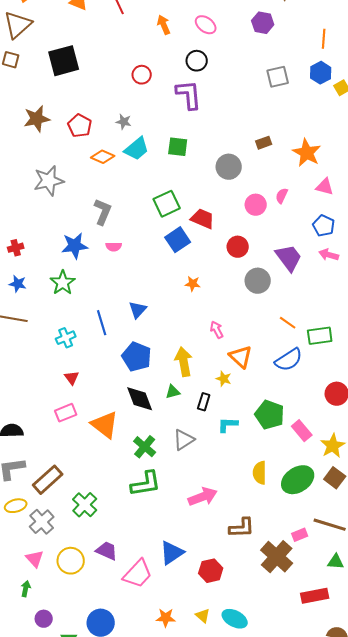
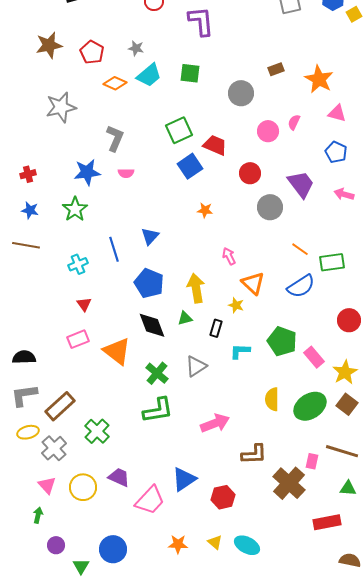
pink arrow: (329, 255) -> (344, 194), moved
pink rectangle: (300, 535) -> (312, 461), turned -56

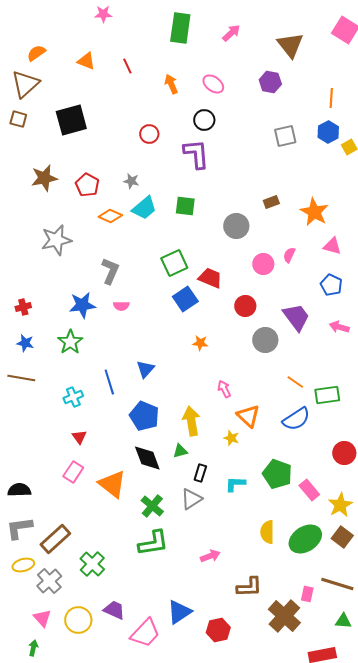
black rectangle: (216, 328) -> (200, 473), moved
pink rectangle: (78, 339) -> (73, 472), turned -35
pink arrow: (215, 423) -> (210, 556), size x0.7

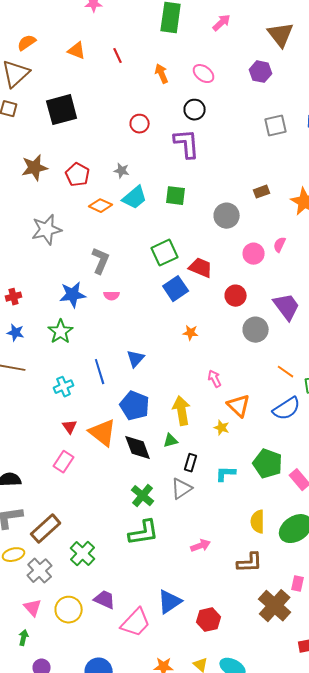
orange triangle: (112, 484) -> (103, 433), moved
brown L-shape: (249, 587) -> (250, 563), moved

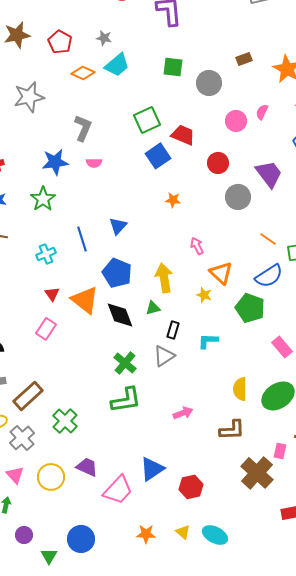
green square: (176, 196) -> (173, 67), moved
green pentagon: (268, 464) -> (250, 308), moved

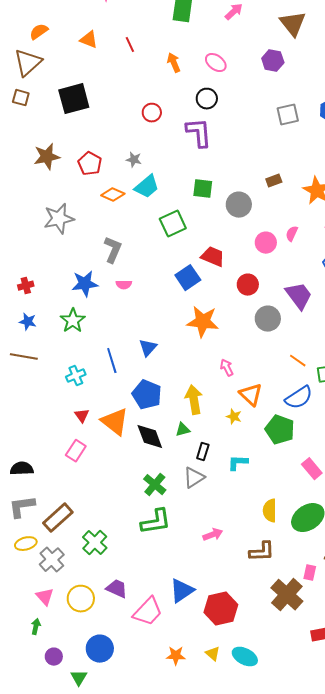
green square: (147, 120) -> (173, 224), moved
orange star: (173, 200) -> (203, 322), size x2.0
red hexagon: (191, 487) -> (221, 609), size x1.4
blue circle: (81, 539) -> (100, 649), moved

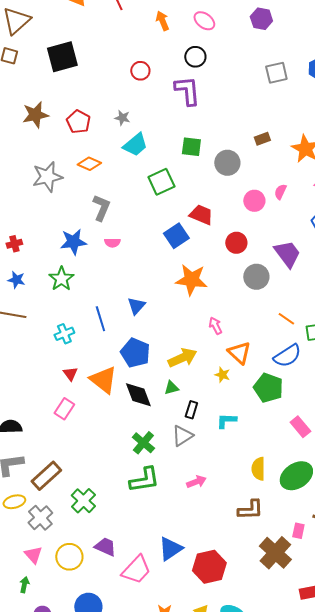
orange diamond: (113, 195) -> (89, 164), moved
yellow arrow: (194, 400) -> (182, 358), turned 76
pink arrow: (213, 535) -> (196, 482), moved

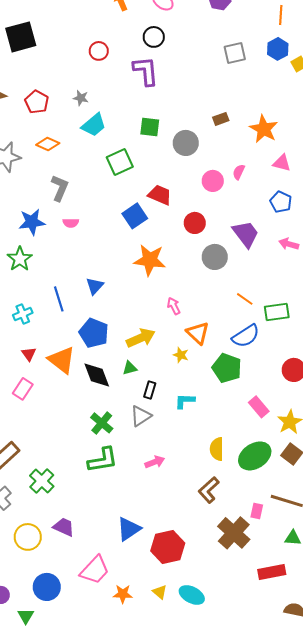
brown L-shape: (250, 510) -> (209, 490), turned 140
pink trapezoid: (136, 570) -> (95, 570), moved

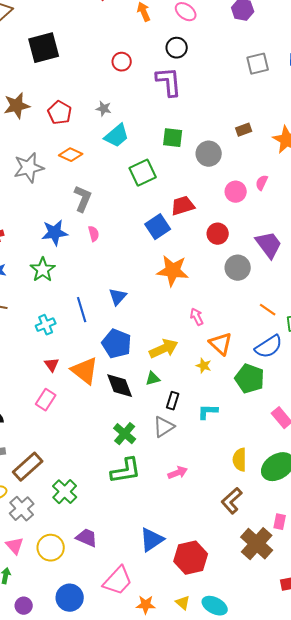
red trapezoid: (160, 195) -> (183, 206), turned -40
pink semicircle: (71, 223) -> (94, 234), turned -105

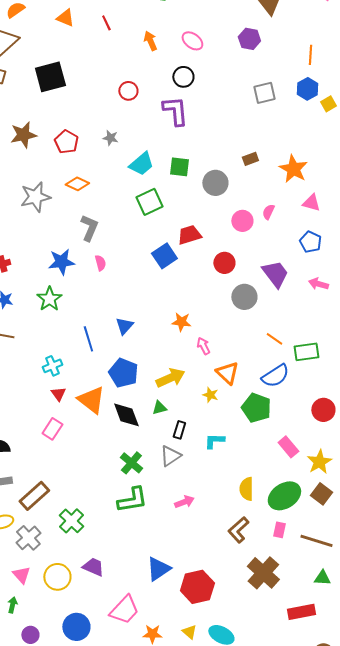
cyan trapezoid: (117, 136) -> (141, 164), moved
orange star: (173, 271) -> (181, 322), moved, size x0.6
cyan cross: (46, 325) -> (52, 366), moved
pink rectangle: (280, 522) -> (279, 530), moved

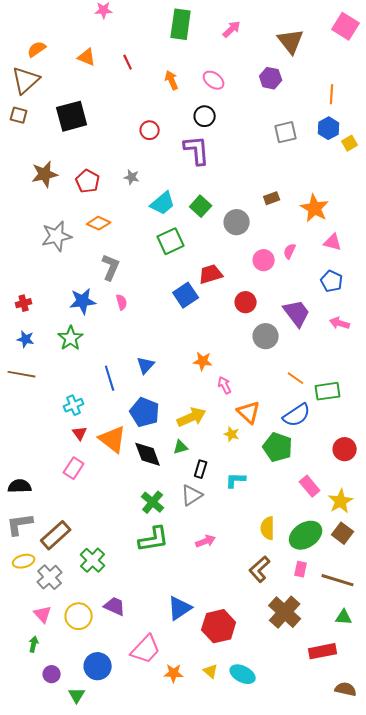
green square: (179, 167) -> (201, 206), turned 35

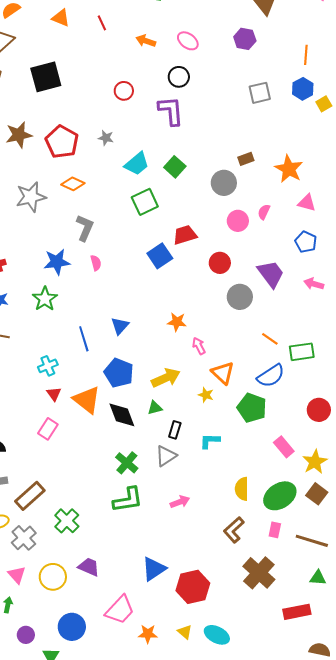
orange arrow: (172, 80) -> (146, 41), turned -48
red pentagon: (88, 181) -> (62, 142), size x1.4
gray circle: (237, 222) -> (224, 183), moved

